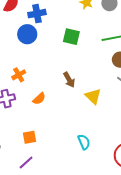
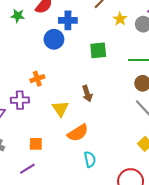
green square: (71, 37) -> (98, 50), turned -30
yellow triangle: (93, 96) -> (60, 109), moved
orange semicircle: (39, 99) -> (78, 133), moved, size x1.5

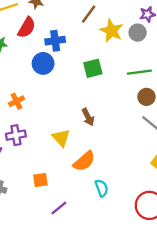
yellow star: (120, 19) -> (112, 31), size x1.5
orange cross: (37, 79) -> (17, 101), moved
purple line: (27, 169) -> (59, 208), moved

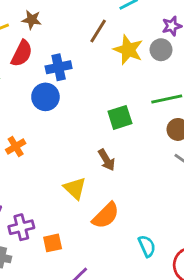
green square: (93, 68) -> (120, 117), moved
purple cross: (16, 135) -> (21, 227), moved
cyan semicircle: (102, 188) -> (147, 246), moved

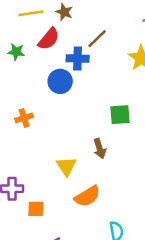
brown line: (98, 31) -> (97, 39), moved

